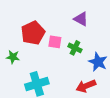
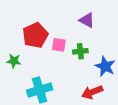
green cross: (75, 48) -> (80, 51), turned -32

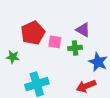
purple triangle: (87, 20) -> (83, 30), moved

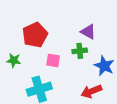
pink square: (55, 42) -> (53, 60), moved

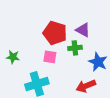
red pentagon: (35, 35) -> (55, 33), moved, turned -30

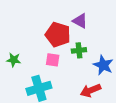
purple triangle: (83, 30) -> (80, 21), moved

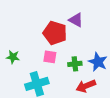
green cross: (79, 50) -> (75, 64), moved

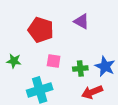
red pentagon: (55, 33) -> (41, 30), moved

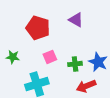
pink square: (54, 61) -> (50, 57), turned -32

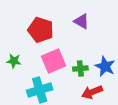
pink square: (50, 57) -> (54, 61), size x1.6

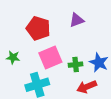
purple triangle: (81, 21) -> (77, 20), turned -49

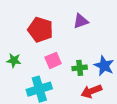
pink square: (50, 57) -> (53, 60), size x0.7

